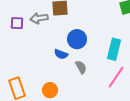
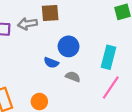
gray semicircle: (81, 67) -> (73, 77), turned -40

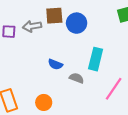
blue circle: (69, 46) -> (77, 23), moved
cyan rectangle: (108, 57) -> (96, 59), moved

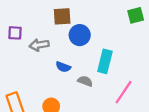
blue circle: (77, 23) -> (80, 35), moved
gray arrow: (32, 26) -> (39, 45), moved

